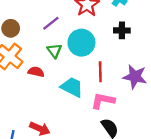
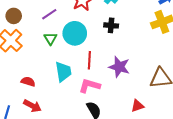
red semicircle: (36, 72) -> (28, 82), moved
cyan trapezoid: (72, 87) -> (63, 72), turned 50

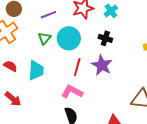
purple star: (119, 67) -> (102, 65), moved
cyan trapezoid: (63, 72) -> (36, 70), moved
red semicircle: (28, 82) -> (10, 66), moved

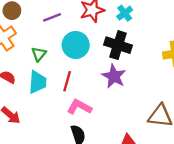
green triangle: (44, 38) -> (39, 54), moved
black cross: (105, 38) -> (118, 45), size x1.6
red line: (77, 67) -> (67, 81), moved

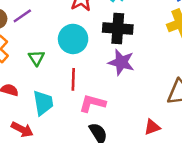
purple line: (52, 17) -> (22, 16), moved
cyan trapezoid: (38, 82) -> (43, 103), moved

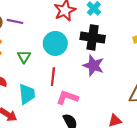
purple line: (22, 16) -> (15, 21), turned 42

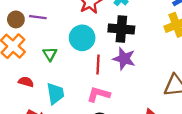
red line: (53, 77) -> (98, 65), moved

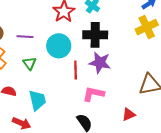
purple line: (38, 17) -> (25, 37), moved
pink L-shape: (98, 94) -> (93, 94), moved

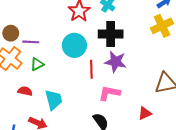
purple line: (25, 37) -> (31, 42), moved
green triangle: (29, 63) -> (37, 64), moved, turned 40

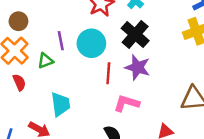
black cross: (111, 34) -> (135, 34), turned 35
purple line: (31, 42) -> (61, 41), moved, turned 70
red semicircle: (25, 91) -> (19, 82), moved, turned 48

